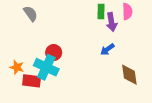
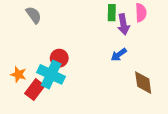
red rectangle: (32, 81) -> (35, 90), turned -60

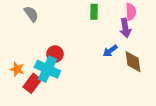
green rectangle: (112, 13) -> (94, 12), moved
purple arrow: (123, 24) -> (125, 28), moved
brown diamond: (143, 83) -> (133, 62), moved

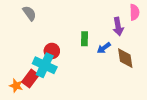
green rectangle: (94, 12) -> (84, 39), moved
pink semicircle: (131, 12) -> (134, 12), moved
orange star: (17, 69) -> (16, 86), moved

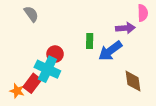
purple arrow: (118, 27) -> (125, 28), turned -84
blue arrow: (104, 48) -> (110, 51), size x1.6
brown diamond: (125, 58) -> (133, 81), moved

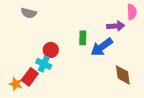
gray semicircle: (31, 14) -> (29, 13), turned 140
cyan cross: (47, 69) -> (44, 64), size x0.7

